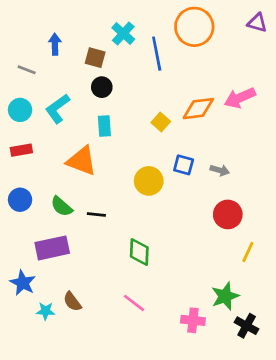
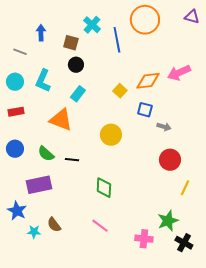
cyan L-shape: (58, 109) -> (43, 81), turned -30
cyan rectangle: (104, 126) -> (78, 94), turned 42
blue square: (184, 165) -> (145, 110), moved

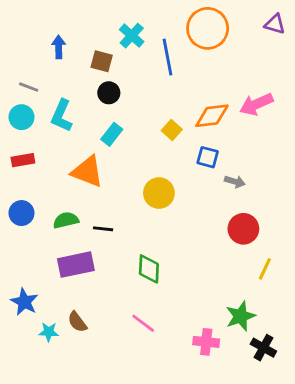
gray line: (20, 52) -> (29, 87), moved
green semicircle: (46, 154) -> (66, 220), turned 126
purple rectangle: (39, 185) -> (76, 265), moved

